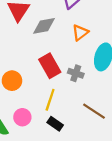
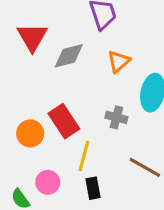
red rectangle: (50, 66) -> (64, 121), moved
black rectangle: (55, 124) -> (93, 188), turned 49

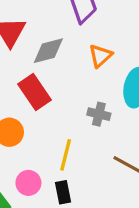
red rectangle: (64, 121) -> (35, 92), moved
black rectangle: (93, 188) -> (63, 192), moved

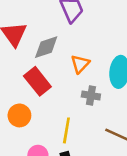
orange triangle: (100, 56) -> (80, 64), moved

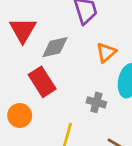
orange triangle: (80, 64) -> (106, 53), moved

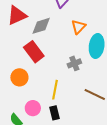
red triangle: (23, 30) -> (17, 15), turned 40
gray cross: (96, 102) -> (74, 63), turned -32

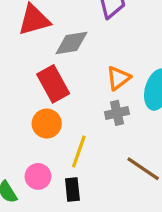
orange triangle: (78, 27) -> (118, 78), moved
orange circle: (19, 77) -> (47, 124), moved

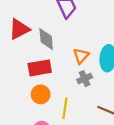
gray diamond: (71, 43) -> (46, 39), turned -75
red rectangle: (53, 84) -> (40, 68), turned -60

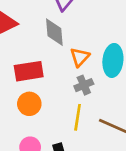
gray diamond: (46, 39) -> (54, 32), moved
yellow line: (65, 108) -> (78, 117), moved

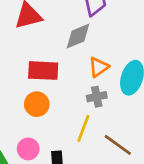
gray diamond: (54, 32) -> (78, 36), turned 60

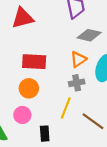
gray diamond: (78, 36) -> (89, 35), moved, turned 35
pink circle: (28, 149) -> (22, 115), moved

